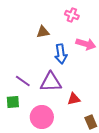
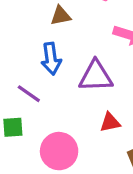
blue arrow: (61, 54) -> (51, 59), moved
purple triangle: (51, 82) -> (96, 76), moved

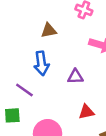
purple triangle: (96, 76) -> (75, 77), size x0.6

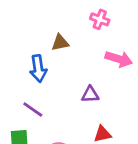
blue arrow: (41, 63) -> (38, 69), moved

